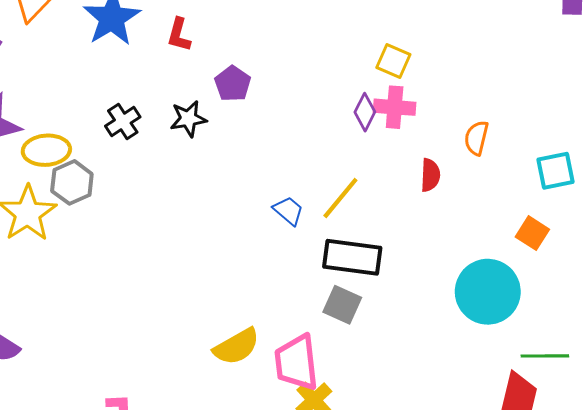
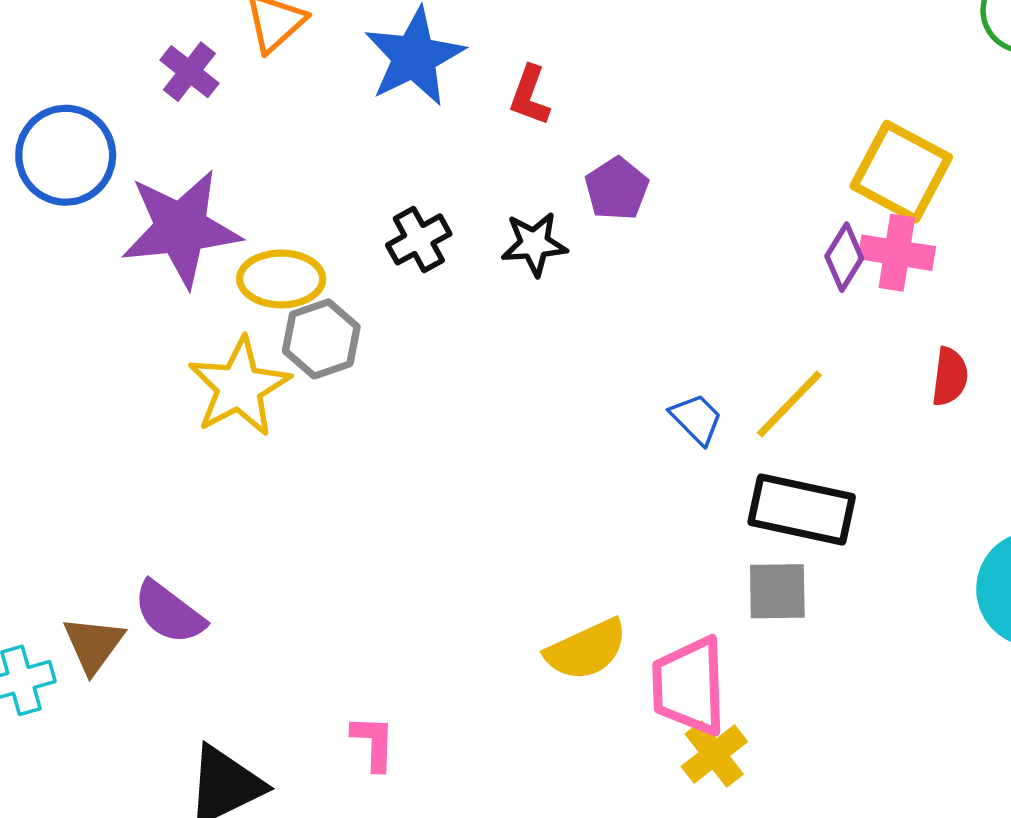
yellow square: (393, 61) -> (901, 172), size x1.6
gray square: (342, 305) -> (777, 591), turned -30

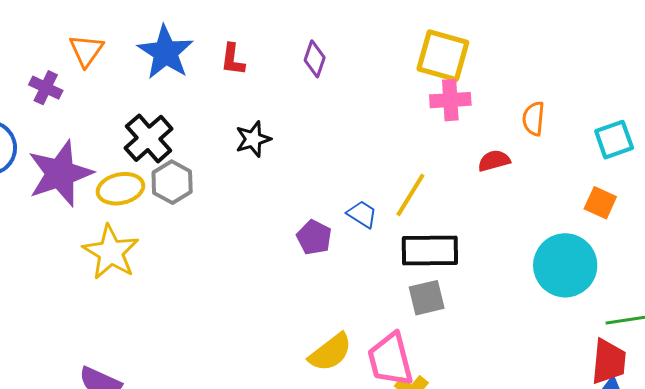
purple pentagon: (617, 189) -> (314, 237), moved
black cross: (419, 239) -> (149, 138), moved, size x1.4
purple diamond: (844, 257) -> (315, 59), moved
gray hexagon: (321, 339) -> (172, 182), moved
red semicircle: (950, 377) -> (494, 161), turned -100

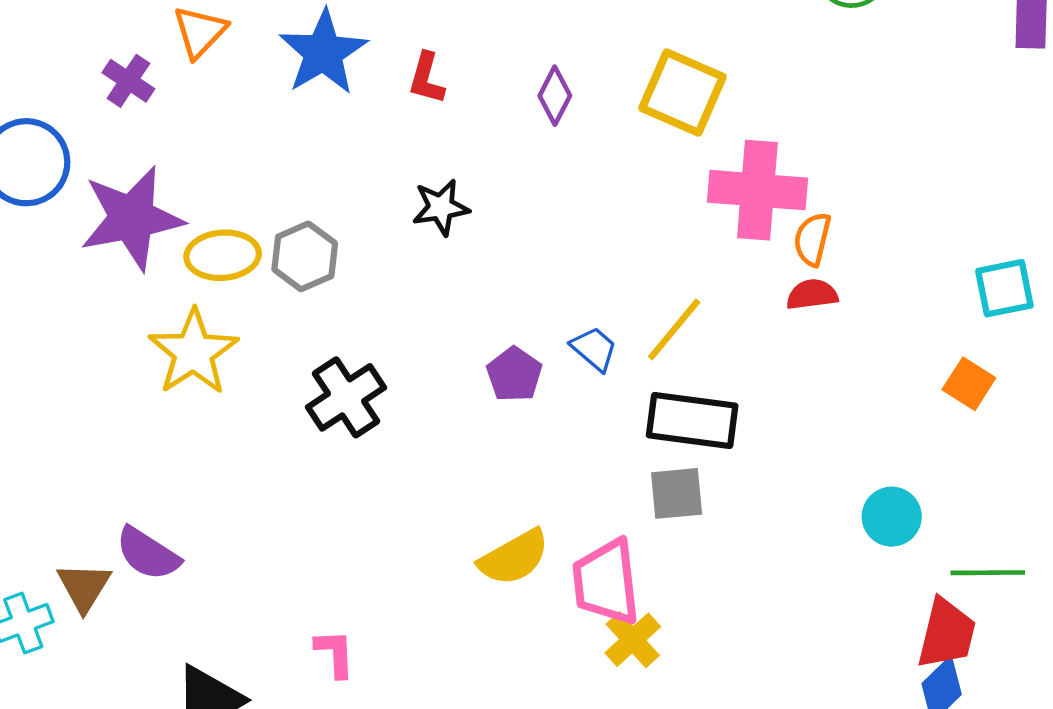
yellow square: (443, 56) -> (683, 93), moved
pink cross: (450, 100) -> (757, 190), size x1.5
orange semicircle: (534, 119) -> (812, 239), moved
black cross: (149, 138) -> (346, 397), moved
cyan circle: (565, 265) -> (892, 517), moved, size x0.6

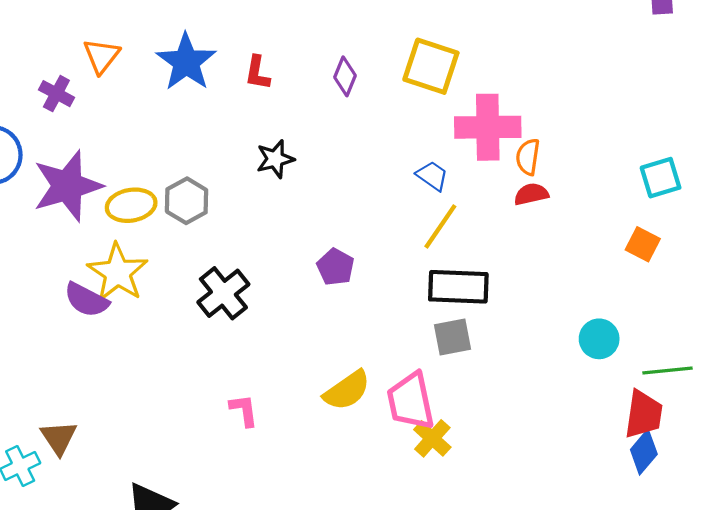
blue trapezoid: (594, 349) -> (432, 176), moved
purple semicircle: (148, 554) -> (86, 300), moved
pink L-shape: (335, 653) -> (244, 410), moved

